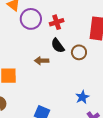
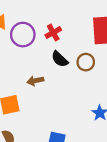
brown arrow: (42, 61) -> (35, 81), moved

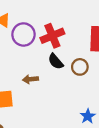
red cross: (53, 33) -> (52, 36), size x1.5

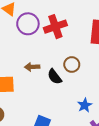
black semicircle: (56, 61) -> (55, 77), moved
brown circle: (80, 67) -> (72, 64), moved

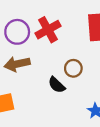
brown arrow: (32, 67) -> (17, 64), moved, size x1.5

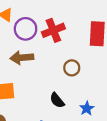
black semicircle: (57, 85) -> (57, 100), moved

